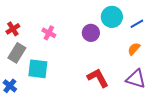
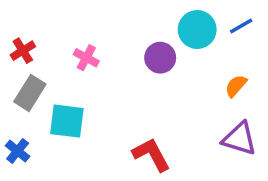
blue line: (137, 24) -> (241, 26), moved
red L-shape: (98, 78) -> (151, 155), moved

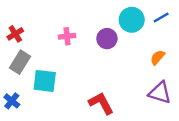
pink cross: (86, 58) -> (67, 36), moved, turned -35

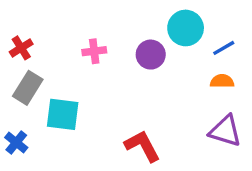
blue line: (161, 17) -> (224, 48), moved
orange semicircle: (158, 57) -> (222, 81), turned 49

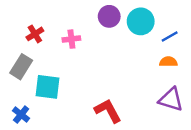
red cross: (21, 48) -> (35, 34), moved
purple circle: (151, 55) -> (109, 16), moved
blue cross: (16, 143) -> (21, 115), moved

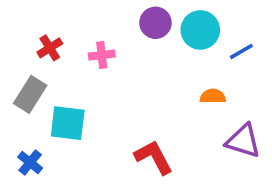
orange semicircle: (168, 62) -> (213, 96), moved

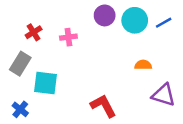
blue line: (241, 51) -> (164, 23), moved

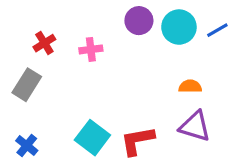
cyan square: (46, 83) -> (92, 138), moved, turned 30
purple triangle: (164, 95) -> (195, 126), moved
red L-shape: (103, 106) -> (137, 141), turned -72

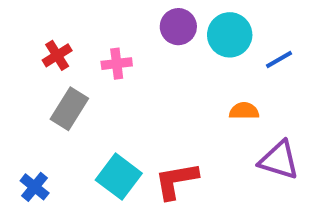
blue line: (217, 30) -> (279, 59), moved
gray rectangle: (27, 85) -> (69, 109), moved
purple triangle: (195, 126) -> (279, 160), moved

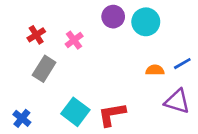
blue line: (279, 59) -> (182, 64), moved
pink cross: (117, 64) -> (74, 40), turned -30

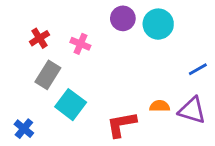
pink cross: (74, 40) -> (80, 44), turned -30
orange semicircle: (155, 70) -> (160, 106), moved
cyan square: (75, 112) -> (71, 105), moved

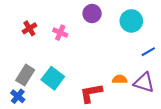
cyan circle: (158, 24) -> (131, 21), moved
gray rectangle: (48, 75) -> (25, 75), moved

